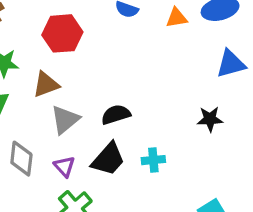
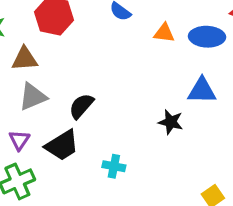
black semicircle: (116, 115) -> (81, 106), turned -48
black star: (210, 119) -> (171, 122), moved
cyan cross: (153, 160) -> (114, 166), moved

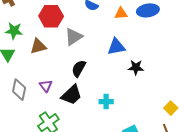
blue triangle: (202, 91) -> (116, 47), moved
gray triangle: (33, 97) -> (74, 37), moved
purple triangle: (19, 140) -> (46, 86), moved

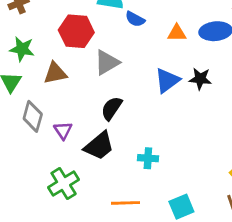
blue triangle: (116, 47) -> (167, 80), turned -30
black star: (136, 67) -> (200, 79), moved
gray diamond: (19, 90) -> (33, 116), moved

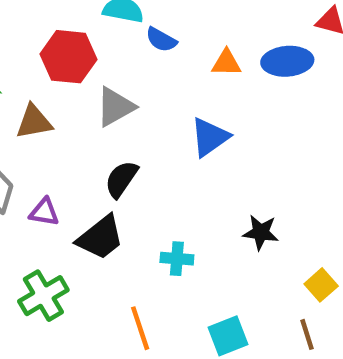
black star: (200, 79) -> (261, 232), moved
purple triangle: (63, 130) -> (44, 212), turned -48
orange line: (125, 203) -> (140, 328), turned 72

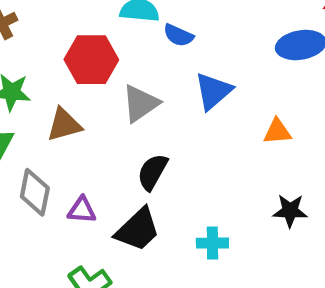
orange triangle: (226, 63) -> (277, 132), moved
blue triangle: (210, 137) -> (213, 91), moved

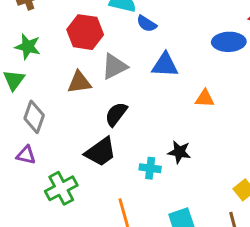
blue triangle: (213, 91) -> (165, 65), turned 36
brown triangle: (64, 125) -> (79, 82), moved
purple triangle: (82, 210) -> (26, 155), moved
black star: (290, 211) -> (179, 152), moved

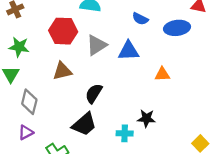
blue semicircle: (147, 24) -> (140, 19), moved
gray triangle: (114, 66) -> (97, 45), moved
purple triangle: (26, 155) -> (26, 132), turned -35

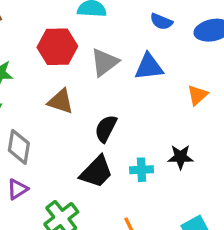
brown triangle: (62, 71) -> (61, 101), turned 36
orange triangle: (162, 74) -> (198, 95), turned -35
cyan cross: (125, 133) -> (141, 170), moved

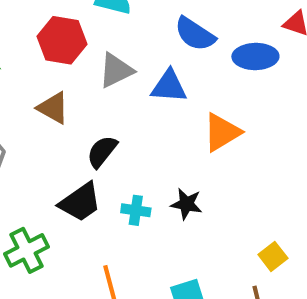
blue semicircle: (161, 22) -> (195, 34), size x1.5
orange triangle: (198, 95) -> (222, 132), size x1.5

